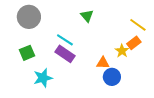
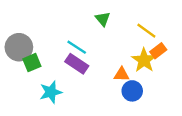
gray circle: (29, 17) -> (19, 47), moved
yellow line: (138, 25) -> (146, 31), moved
yellow star: (122, 51) -> (144, 60), size x1.5

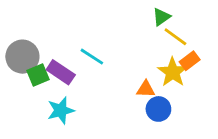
green triangle: (103, 19) -> (161, 17), moved, turned 35
purple rectangle: (77, 64) -> (61, 72), moved

